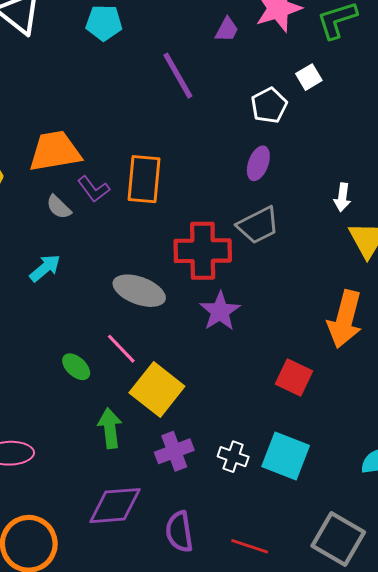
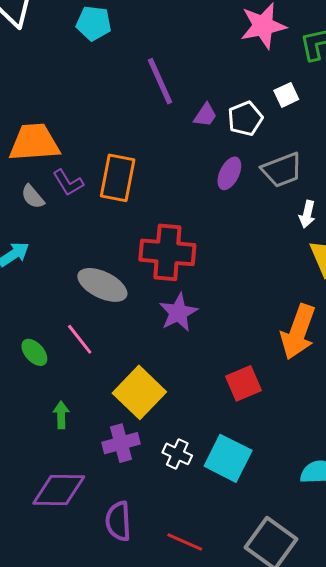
purple trapezoid: (227, 30) -> (205, 115), moved
gray trapezoid: (258, 225) -> (282, 170), moved
red square: (294, 378) -> (244, 383), turned 36
yellow square: (157, 389) -> (139, 392), moved
green arrow: (110, 428) -> (61, 415), size x0.7

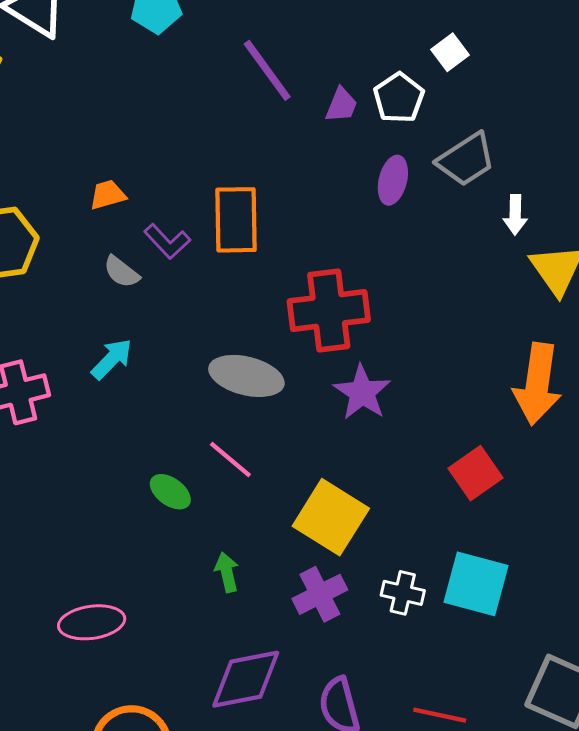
orange trapezoid: (34, 143) -> (108, 195), size x0.5

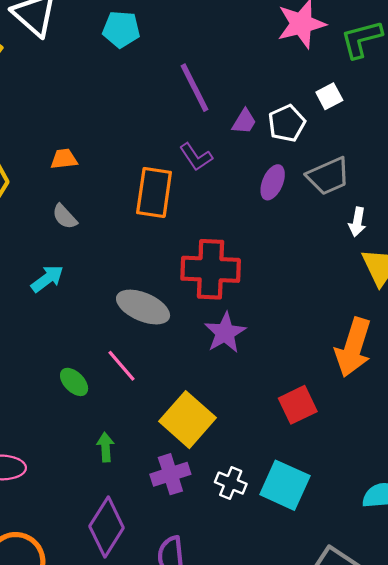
purple L-shape: (167, 241) -> (196, 157), moved
purple diamond: (246, 679) -> (107, 527), turned -56

